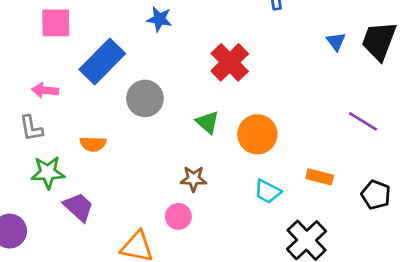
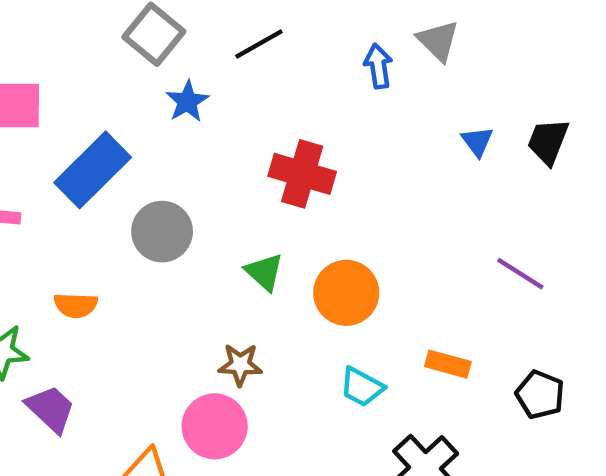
blue star: (159, 19) -> (187, 101), turned 30
black trapezoid: (379, 41) -> (548, 141), size x0.7
red cross: (230, 62) -> (302, 174), turned -30
pink circle: (178, 216) -> (215, 426), size x1.5

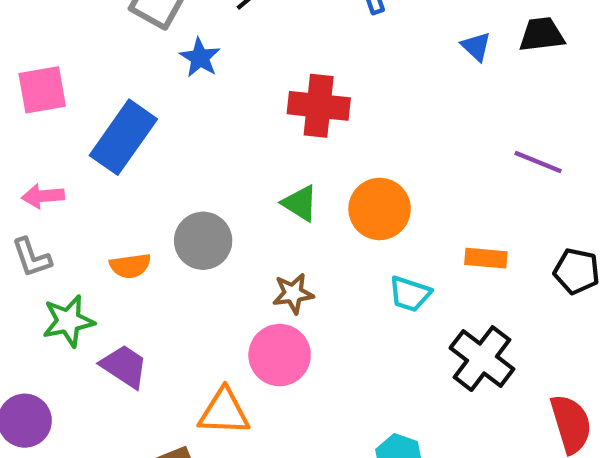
black trapezoid: (548, 141) -> (542, 35), turned 72
gray circle: (162, 232) -> (203, 241), moved

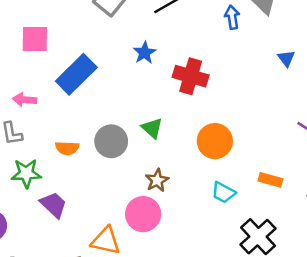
blue star: (200, 58) -> (145, 53), moved
green triangle: (300, 203) -> (152, 128), moved
brown star: (293, 293) -> (157, 180), turned -30

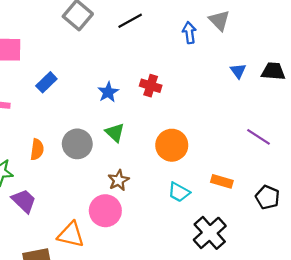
blue star: (145, 53) -> (108, 92), moved
blue rectangle: (76, 74) -> (46, 82), size x0.6
red cross: (191, 76) -> (151, 86), size x0.7
orange semicircle: (67, 148) -> (37, 150), turned -85

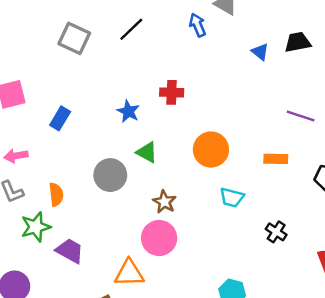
orange semicircle: (37, 150) -> (56, 194), moved
orange rectangle: (222, 181) -> (276, 159), moved
black cross: (210, 233) -> (276, 232), size x0.6

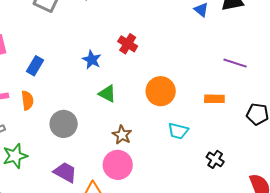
red cross: (172, 92) -> (128, 44), turned 30
gray circle: (110, 175) -> (64, 124), moved
orange semicircle: (56, 194) -> (27, 100), moved
purple trapezoid: (70, 251) -> (65, 172), moved

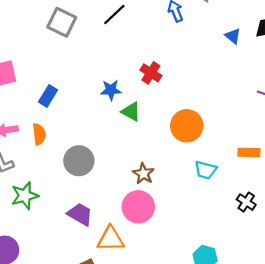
blue star: (92, 60) -> (111, 90), turned -30
green triangle: (107, 94) -> (131, 112), moved
orange rectangle: (214, 99) -> (249, 152), moved

